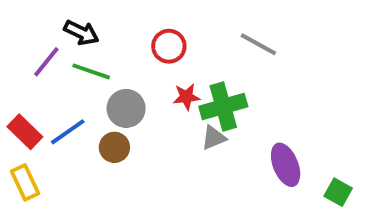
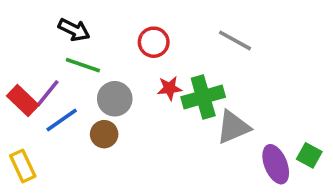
purple line: (46, 62) -> (48, 93), moved
red rectangle: (25, 132) -> (23, 101), moved
gray triangle: (214, 138) -> (233, 127), moved, size x1.5
purple ellipse: (286, 165) -> (276, 164), moved
green square: (338, 192) -> (309, 155), moved

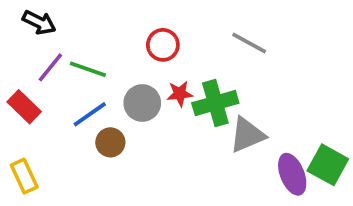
black arrow: (74, 30) -> (39, 22), moved
purple line: (48, 93) -> (50, 67), moved
gray circle: (115, 99) -> (142, 103), moved
blue line: (62, 120) -> (90, 114), moved
green square: (309, 155) -> (328, 165), size x1.5

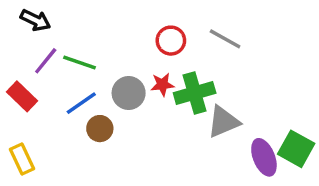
red circle: (163, 45) -> (171, 41), moved

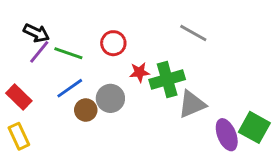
black arrow: (36, 20) -> (36, 33), moved
red circle: (171, 41) -> (113, 43), moved
gray circle: (129, 93) -> (110, 98), moved
red rectangle: (22, 96) -> (19, 97), moved

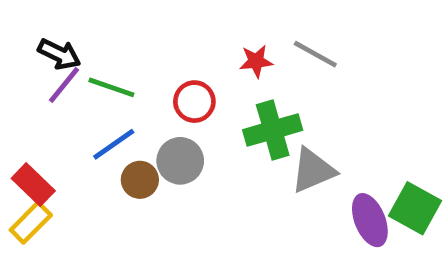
red circle: (113, 43) -> (194, 102), moved
red star: (140, 72) -> (256, 61), moved
red rectangle: (19, 97) -> (33, 185), moved
yellow rectangle: (19, 136) -> (31, 222), turned 70

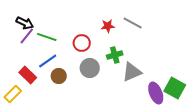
green cross: (273, 130) -> (115, 55), size x0.7
gray circle: (180, 161) -> (90, 68), moved
red rectangle: (33, 185) -> (28, 75), moved

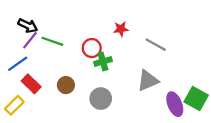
gray line: (133, 23) -> (156, 45), moved
green cross: (115, 55) -> (103, 62), moved
blue line: (48, 61) -> (18, 64), moved
gray circle: (90, 68) -> (101, 99), moved

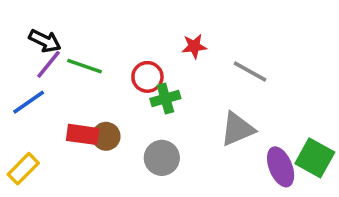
red rectangle: (31, 84) -> (83, 134), moved, turned -36

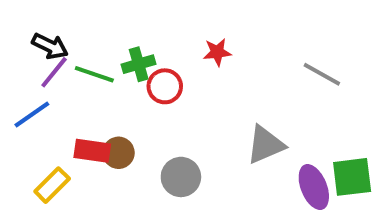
gray line: (250, 72) -> (322, 74), moved
green cross: (165, 98) -> (139, 64), moved
green square: (315, 158) -> (352, 177), turned -36
yellow rectangle: (23, 169) -> (52, 185), moved

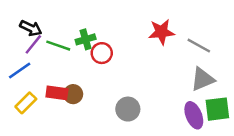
red star: (217, 52) -> (161, 32), moved, size x1.5
gray triangle: (265, 145) -> (203, 79), moved
gray circle: (181, 177) -> (128, 109), moved
yellow rectangle: (52, 185) -> (26, 103), moved

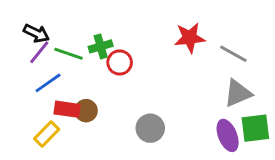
blue line: (20, 70) -> (48, 83), moved
yellow rectangle: (26, 103) -> (47, 134), moved

